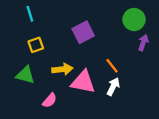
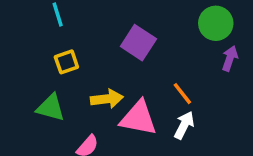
purple square: (83, 32) -> (138, 43), turned -30

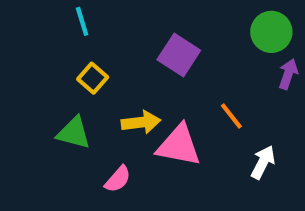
yellow square: (66, 62) -> (93, 78), turned -30
white arrow: (184, 125) -> (263, 162), moved

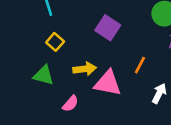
orange line: (231, 116) -> (140, 65), turned 66

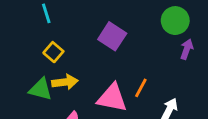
orange line: (140, 65) -> (141, 88), moved
yellow arrow: (85, 69) -> (65, 82), moved

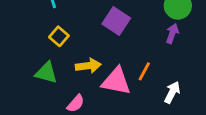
purple arrow: (187, 49) -> (172, 34), moved
yellow arrow: (65, 82) -> (88, 66), moved

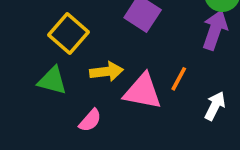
purple arrow: (172, 34) -> (215, 30), size x1.5
yellow square: (59, 36) -> (68, 34), size x1.5

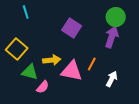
yellow square: (68, 34) -> (17, 49), moved
green triangle: (52, 81) -> (30, 72), moved

